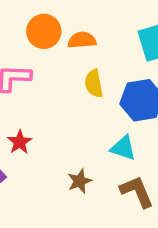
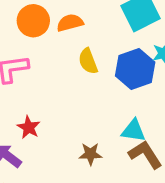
cyan triangle: (123, 148) -> (133, 131), moved
brown star: (80, 181) -> (90, 154), turned 30

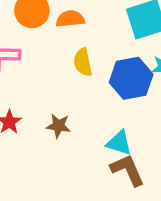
brown star: (90, 154) -> (58, 126), moved

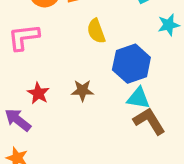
blue hexagon: (131, 78) -> (131, 64), moved

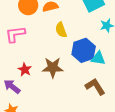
brown star: (82, 90) -> (53, 68), size x1.5
cyan triangle: (138, 98) -> (98, 58), moved

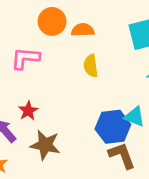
blue hexagon: (84, 50) -> (113, 127), moved
brown star: (53, 68) -> (45, 145), moved

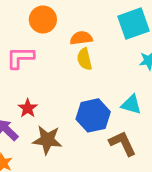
orange semicircle: (83, 30) -> (81, 38), moved
blue hexagon: (113, 127) -> (93, 115), moved

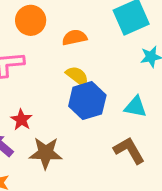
yellow semicircle: (84, 59) -> (77, 76), moved, turned 145
blue hexagon: (93, 115) -> (87, 101), moved

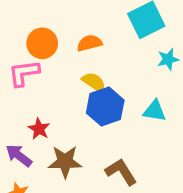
orange circle: (31, 20) -> (42, 43), moved
brown L-shape: (129, 150) -> (121, 172), moved

